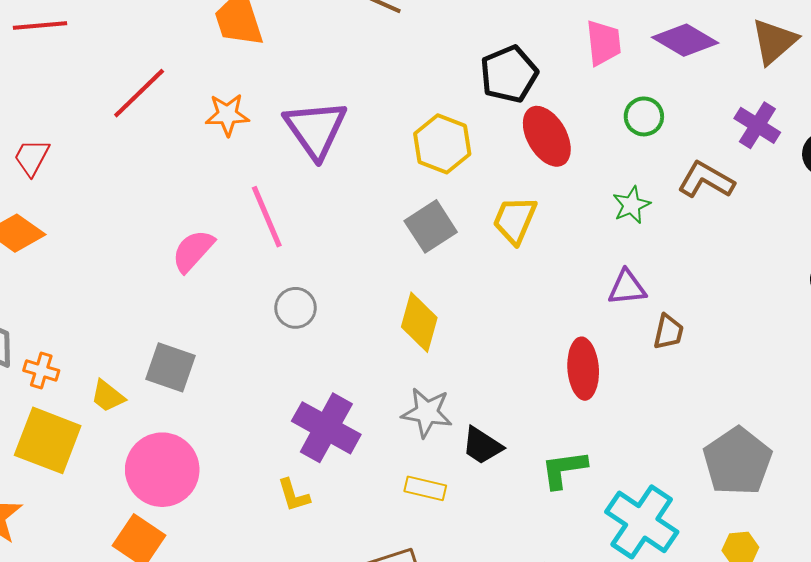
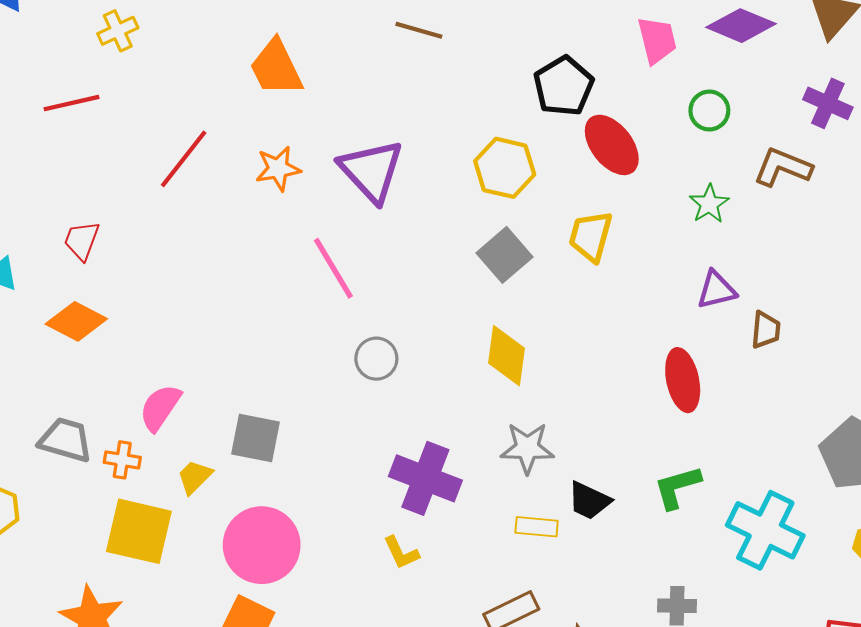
pink semicircle: (193, 251) -> (160, 408), moved
yellow trapezoid: (108, 396) -> (195, 477), turned 105
black trapezoid: (482, 446) -> (589, 501), moved

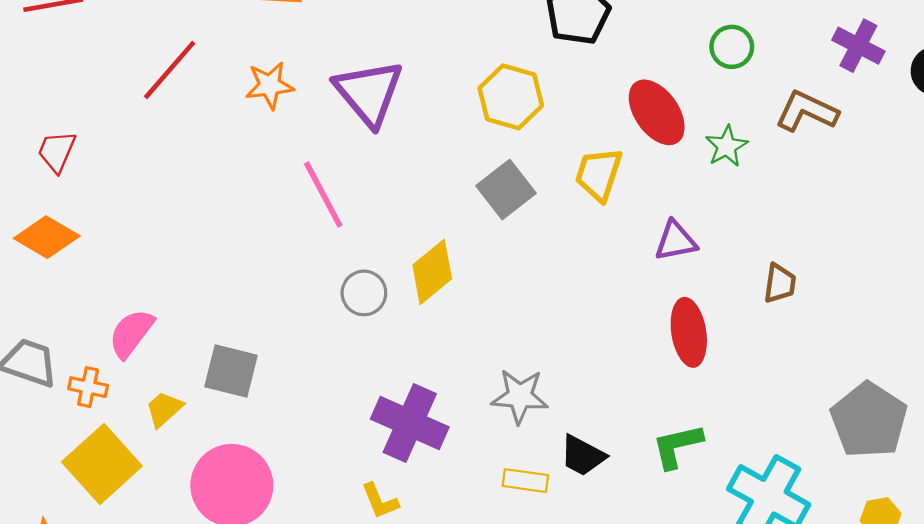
red ellipse: (612, 145) -> (657, 112), moved
purple triangle: (716, 290) -> (676, 241), moved
yellow diamond: (506, 356) -> (432, 272), moved, turned 40
yellow square: (139, 531) -> (102, 464), turned 32

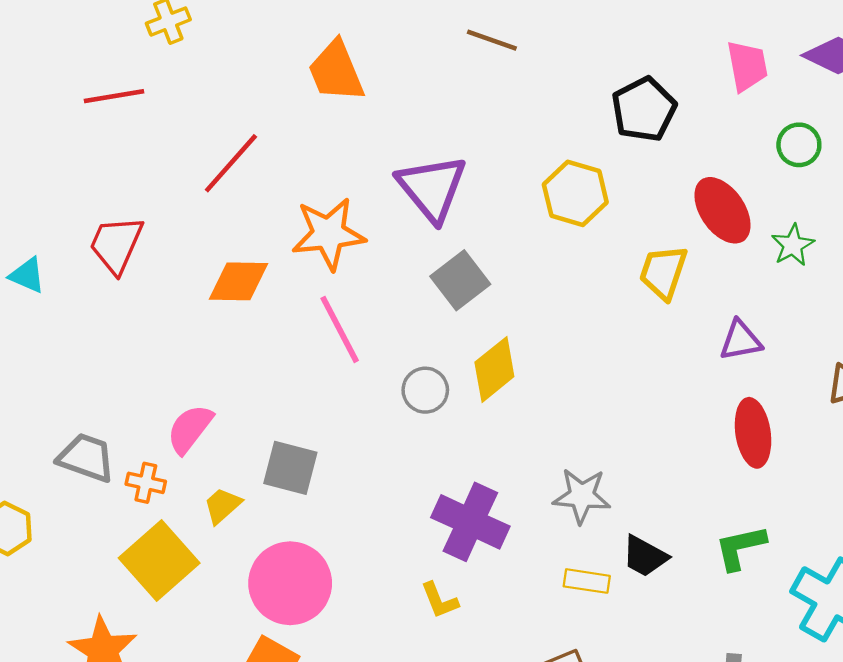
orange star: (270, 85) -> (328, 234), moved, size x1.5
red trapezoid: (57, 151) -> (116, 245), size x1.4
gray square: (506, 190) -> (460, 280), moved
pink line: (323, 195) -> (340, 329), moved
orange diamond: (47, 237) -> (238, 281), moved, turned -30

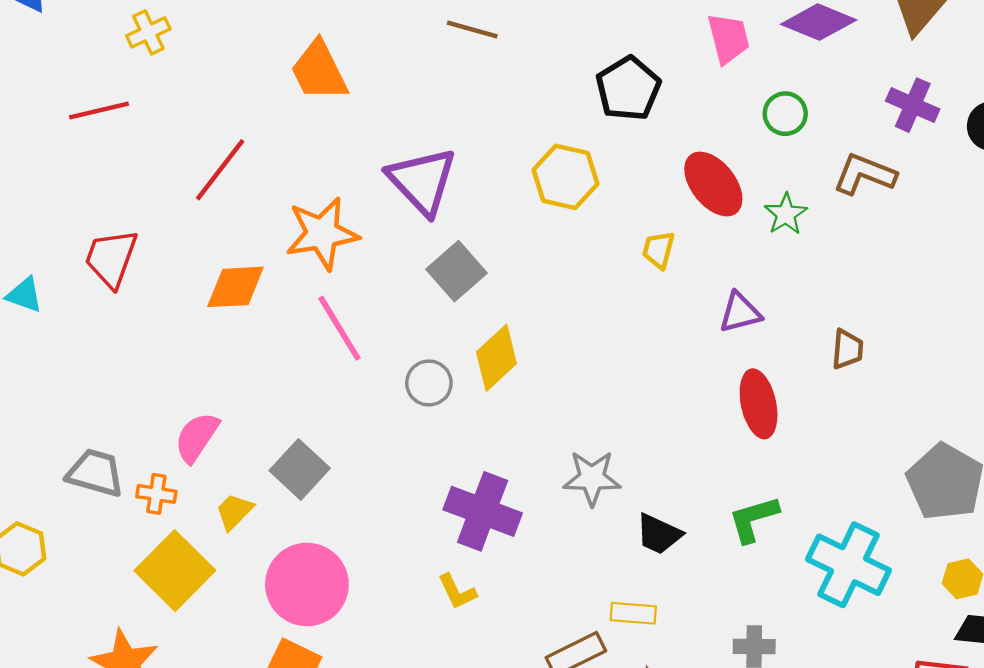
yellow trapezoid: (663, 272) -> (658, 250), size x0.7
gray square: (290, 468) -> (300, 469), turned 32
yellow rectangle: (587, 581) -> (633, 613), moved

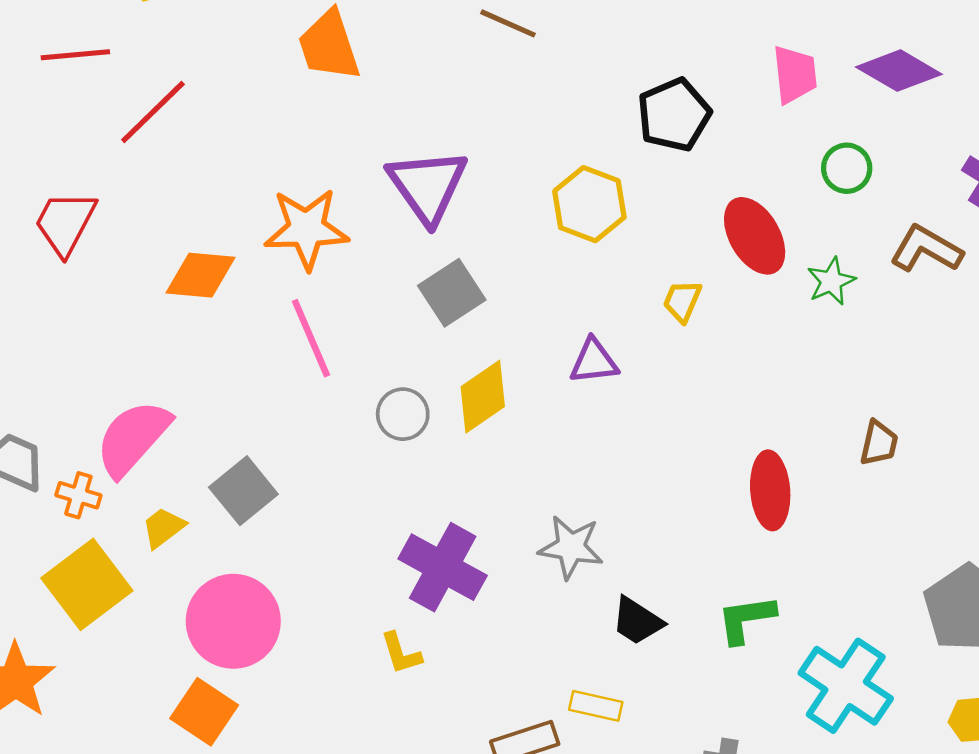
red line: (220, 170) -> (153, 112), moved
purple triangle: (740, 313) -> (594, 361), moved
pink semicircle: (197, 437) -> (133, 438), size x1.4

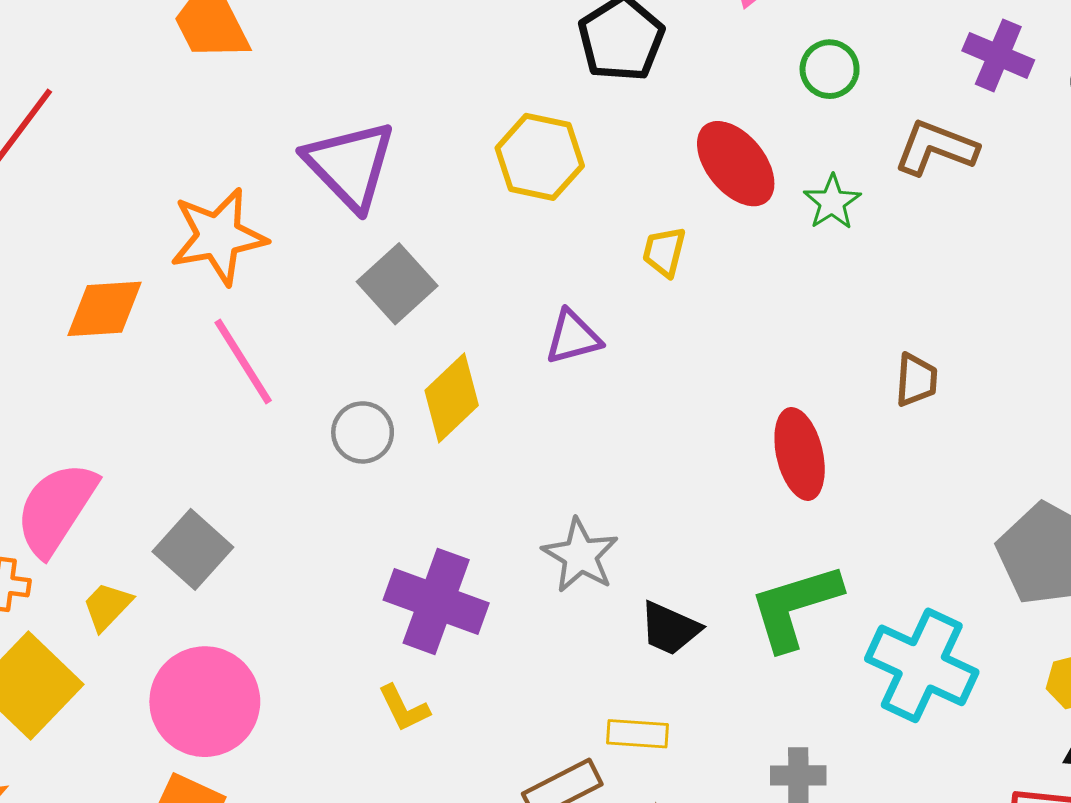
gray star: (571, 547) -> (580, 555), turned 30
green L-shape: (746, 619) -> (795, 607), size x1.4

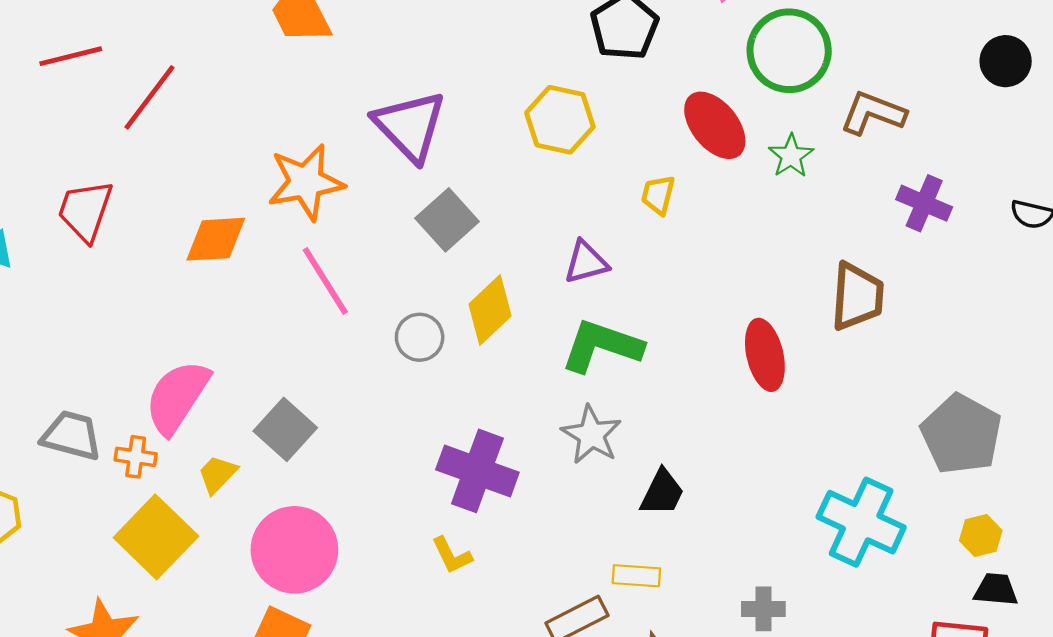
purple cross: (998, 55) -> (924, 203), moved
green circle: (830, 69) -> (789, 51), size x1.8
brown trapezoid: (916, 380) -> (857, 297), size x1.6
green L-shape: (795, 607) -> (602, 346), moved, turned 36
black trapezoid: (670, 628) -> (662, 493), turned -88

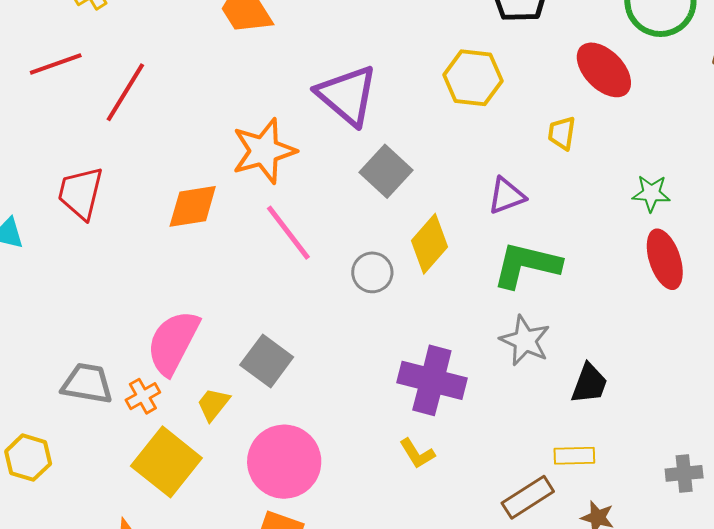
green star: (791, 156) -> (651, 193), moved, turned -30
orange cross: (136, 457) -> (143, 396), turned -32

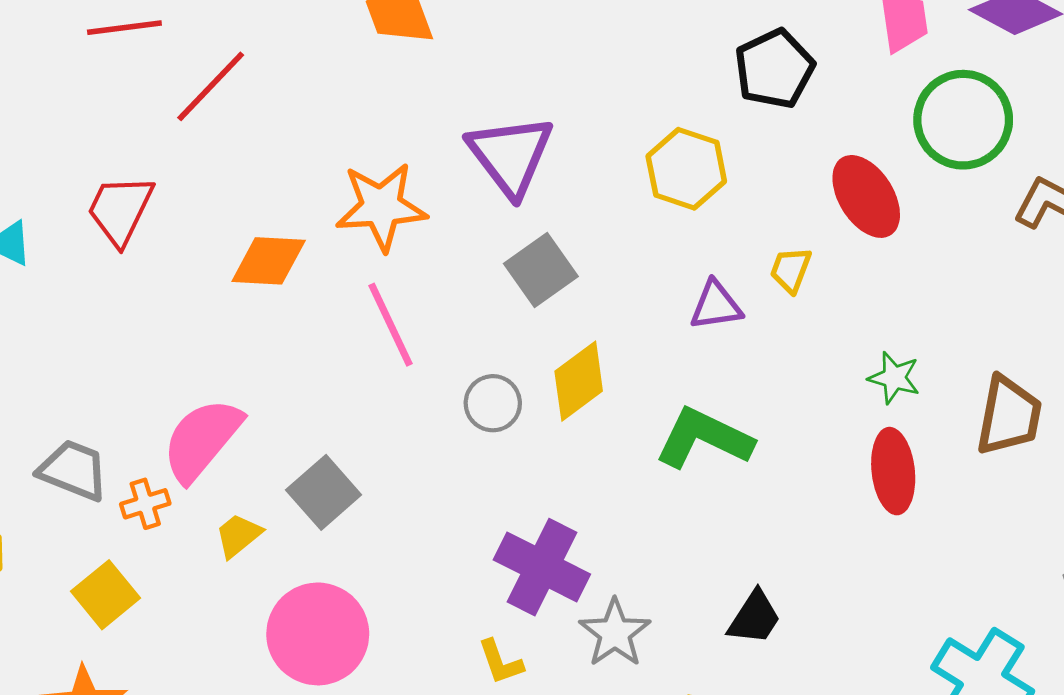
purple triangle: (507, 196) -> (716, 306), moved
gray star: (525, 341) -> (615, 633), moved
yellow square: (166, 462) -> (106, 595), moved, size x0.7

